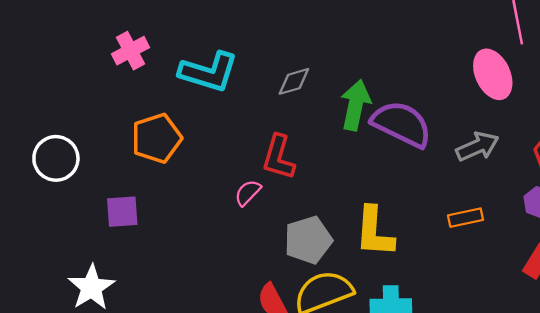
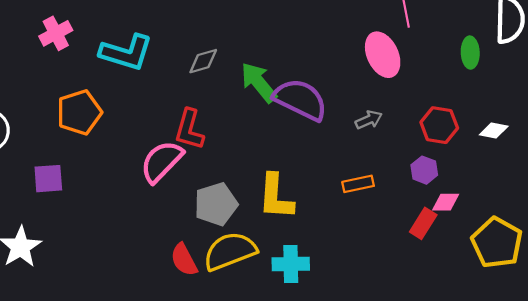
green arrow: (355, 105) -> (259, 82), turned -51
gray arrow: (477, 147) -> (369, 120), size x0.7
pink semicircle: (248, 193) -> (162, 161), size x1.8

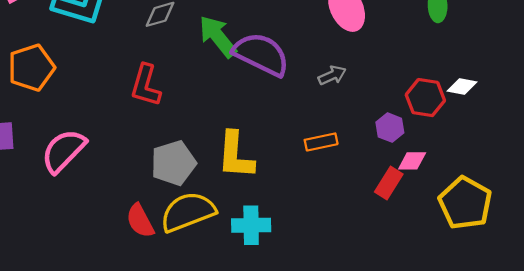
red hexagon: (439, 125) -> (425, 98), moved
pink semicircle: (162, 161) -> (64, 151), moved

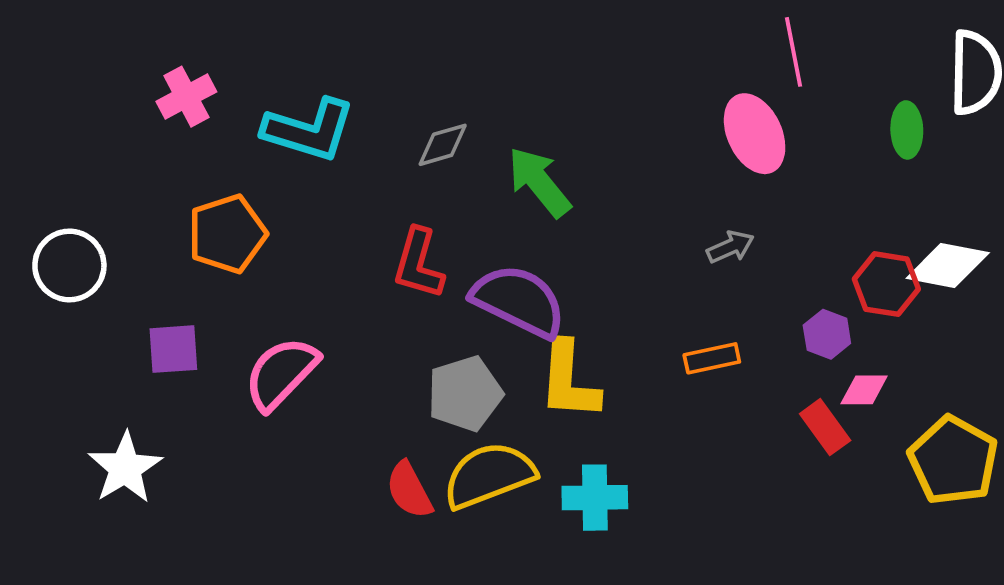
purple semicircle: (261, 54) -> (519, 301), moved
white diamond: (462, 86) -> (948, 266), size x1.6
red rectangle: (389, 183) -> (825, 427), turned -68

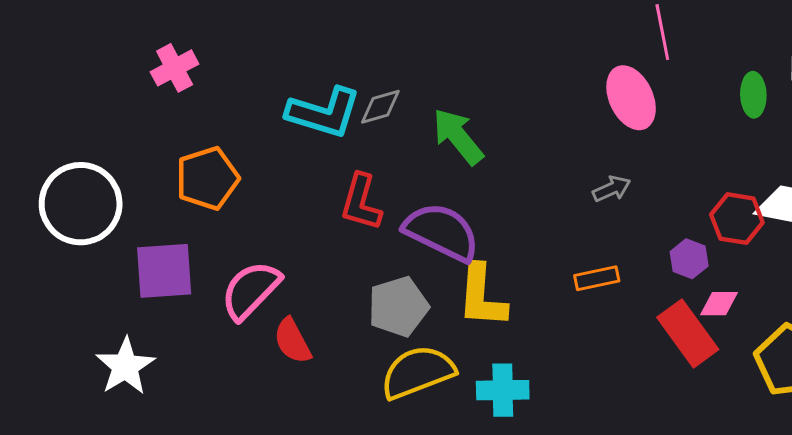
cyan L-shape: (309, 130) -> (324, 113), moved
white circle: (69, 266) -> (81, 204), size x1.4
purple square: (173, 349) -> (164, 271), size x1.4
red rectangle: (825, 427) -> (688, 333), size x1.5
red semicircle: (409, 490) -> (292, 341), moved

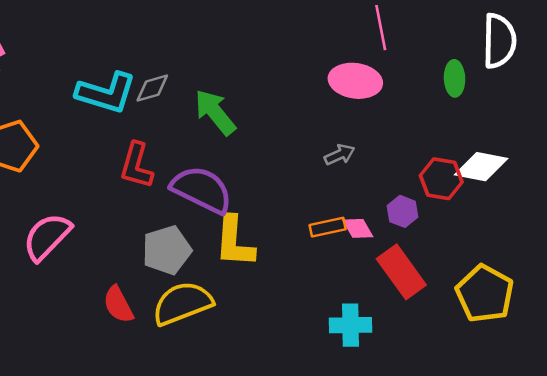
pink ellipse: (631, 98) -> (355, 81), turned -57
pink diamond: (719, 304) -> (358, 228), moved, turned 60
red semicircle: (292, 341) -> (118, 305), moved
cyan cross: (503, 390) -> (351, 325), moved

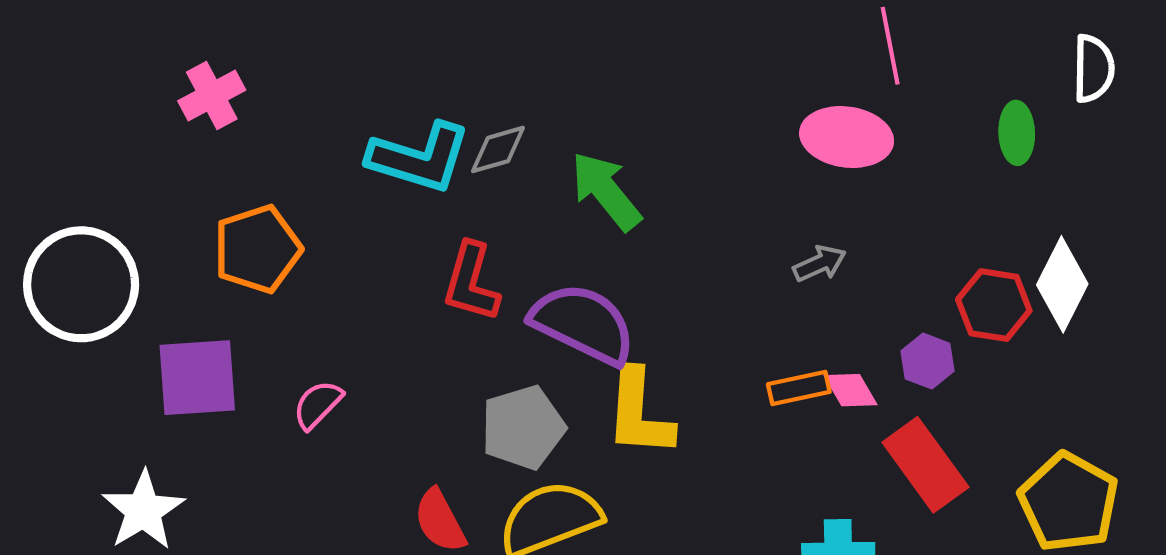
white semicircle: (499, 41) -> (1093, 69), size x0.7
white diamond: (481, 167) -> (1062, 284), turned -74
pink semicircle: (47, 237) -> (318, 405), size x0.6

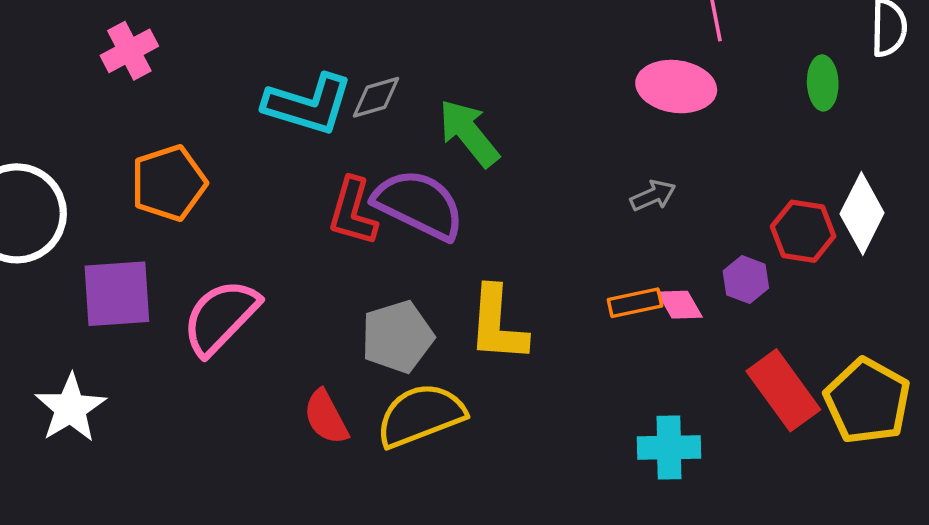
purple semicircle: (583, 324) -> (419, 204), moved
pink semicircle: (318, 405) -> (221, 317), size x1.8
red rectangle: (925, 465) -> (783, 390), moved

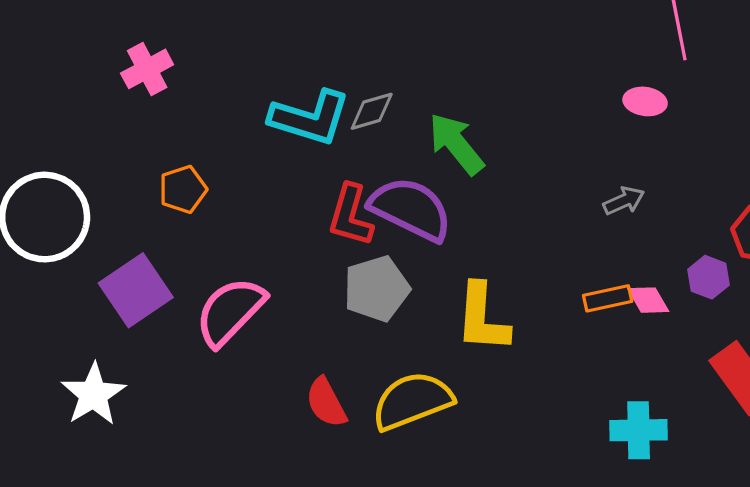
pink ellipse: (676, 87) -> (645, 101), size x0.6
orange pentagon: (169, 183) -> (183, 189), size x0.7
purple square: (117, 294) -> (136, 290), turned -30
gray pentagon: (397, 337) -> (377, 289), moved

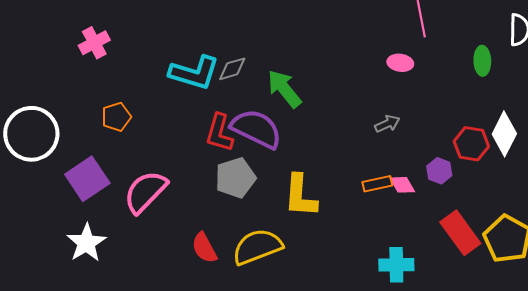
white star: (93, 394) -> (86, 243), moved

